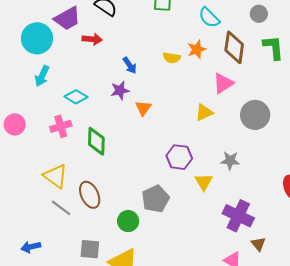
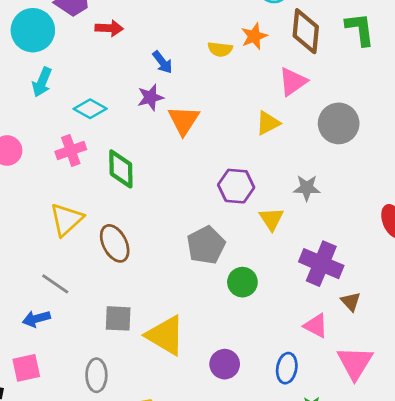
orange triangle: (143, 108) -> (184, 120), size x1.4
yellow triangle: (55, 176) -> (66, 219), turned 44
gray line: (61, 208) -> (55, 284), moved
green circle: (128, 221) -> (242, 282), moved

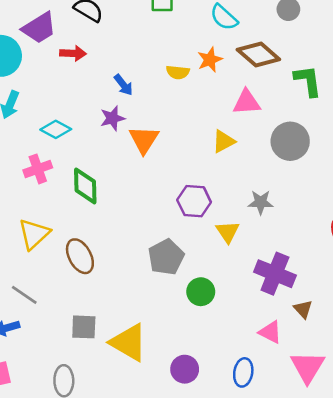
green L-shape: (360, 29) -> (308, 81), moved
brown diamond: (306, 31) -> (258, 55), turned -54
pink triangle: (293, 82) -> (247, 102), turned 32

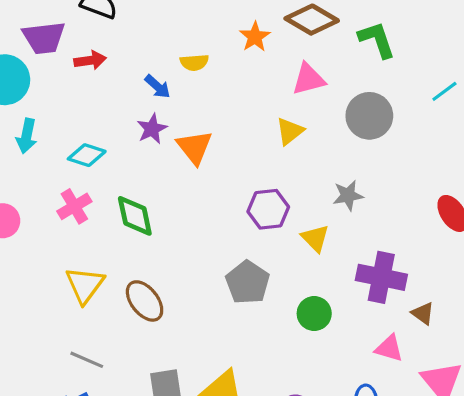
purple trapezoid: (39, 28) -> (44, 38), turned 36
yellow semicircle: (178, 72) -> (194, 62), moved
green circle: (201, 292) -> (314, 314), moved

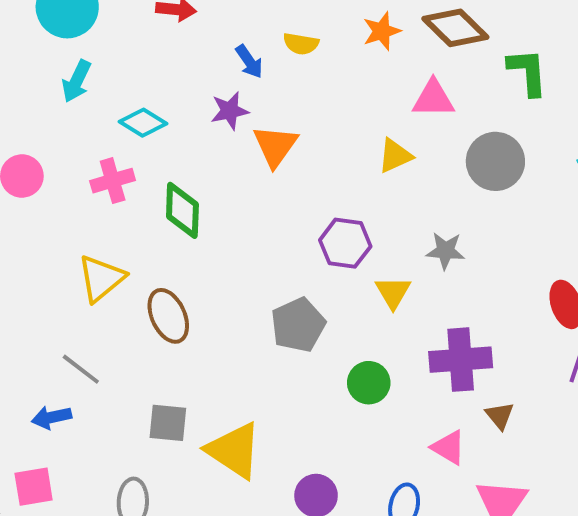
purple cross: (381, 277) -> (461, 360), turned -30

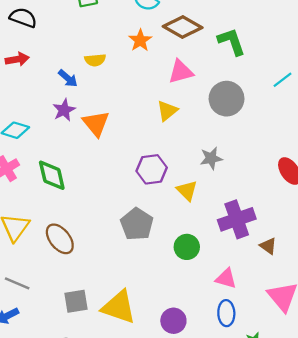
pink triangle: (448, 447) -> (226, 278), moved

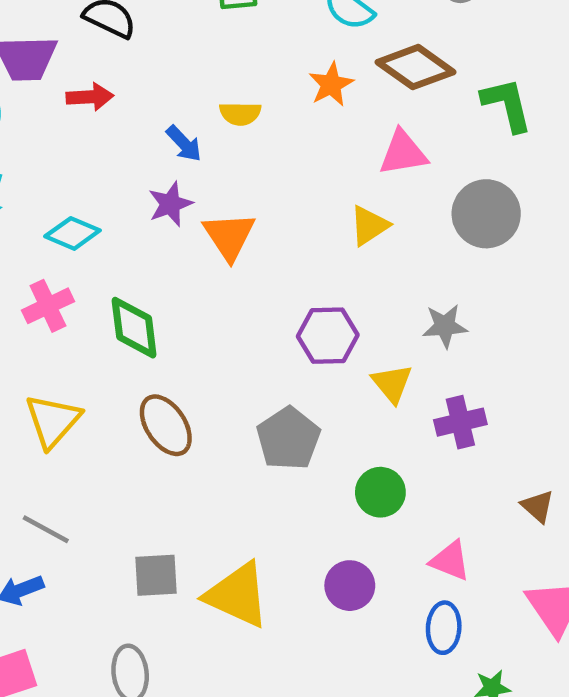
purple cross: (237, 219) -> (460, 422), moved, size x0.7
brown ellipse: (60, 239) -> (166, 425), moved
purple circle: (173, 321) -> (350, 586), moved

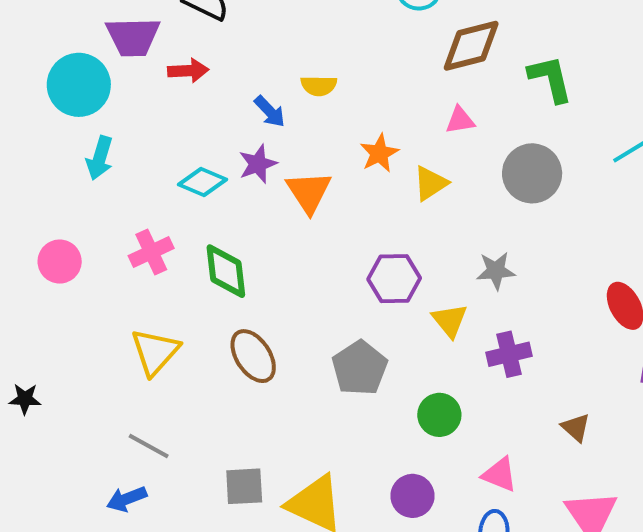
brown diamond: (416, 67) -> (471, 46), turned -50
orange star: (331, 84) -> (379, 153), moved
pink triangle: (403, 153) -> (460, 120), size x0.7
cyan diamond: (73, 233) -> (202, 182), moved

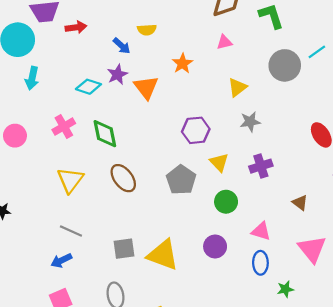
gray circle: (532, 173) -> (285, 65), moved
yellow triangle: (430, 183) -> (237, 87), moved
yellow triangle: (450, 321) -> (219, 162), moved

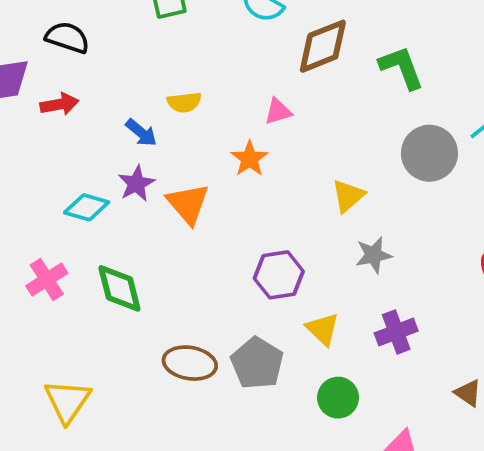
pink triangle: (224, 42) -> (278, 111), moved
brown ellipse: (123, 178) -> (190, 363), moved, turned -40
yellow triangle: (70, 180) -> (67, 401), moved

